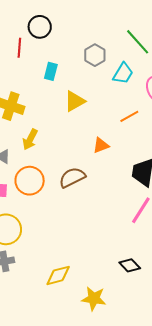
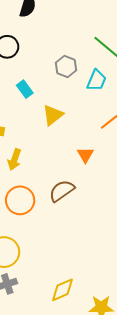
cyan rectangle: (51, 71) -> (25, 89), turned -42
orange triangle: (101, 145) -> (85, 155), turned -30

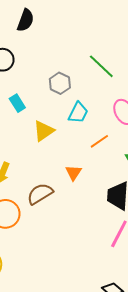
cyan trapezoid: (97, 80) -> (78, 113), moved
brown semicircle: (62, 191) -> (40, 194), moved

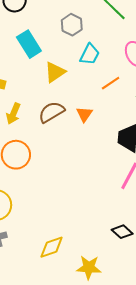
cyan rectangle: (17, 103) -> (29, 44), size x1.5
brown semicircle: (40, 194) -> (51, 112), moved

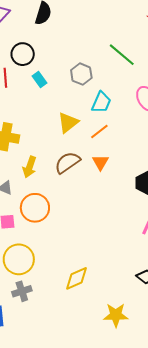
cyan rectangle: (29, 44) -> (39, 80), moved, size x0.6
orange line: (111, 83) -> (99, 131), moved
yellow diamond: (52, 247) -> (76, 278), moved

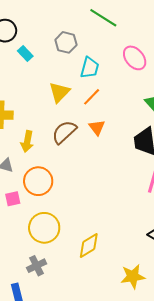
yellow circle: (19, 259) -> (44, 228), moved

